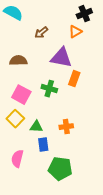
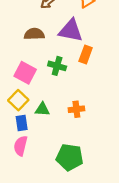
brown semicircle: (18, 61) -> (34, 34), moved
blue rectangle: (43, 145) -> (22, 123), moved

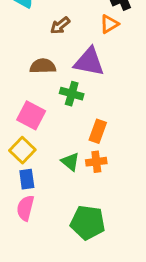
orange rectangle: (86, 54) -> (98, 131), moved
green cross: (57, 66) -> (72, 94), moved
green triangle: (42, 109) -> (70, 162), moved, turned 35

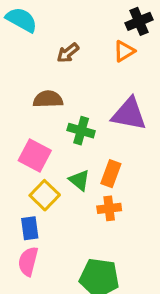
purple triangle: (89, 62) -> (129, 114), moved
yellow square: (22, 150) -> (45, 195), moved
green triangle: (70, 162) -> (79, 180), moved

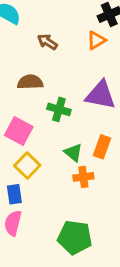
brown arrow: (68, 53) -> (47, 42), turned 72
orange rectangle: (111, 174) -> (102, 147), moved
green triangle: (79, 180) -> (73, 153), moved

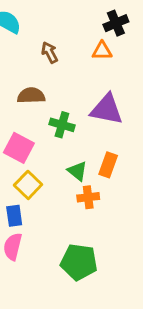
orange triangle: (96, 40) -> (102, 51), turned 30
brown arrow: (47, 42) -> (50, 52), turned 30

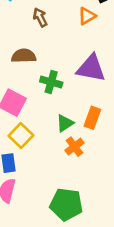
orange triangle: (102, 51) -> (87, 16), turned -30
green triangle: (77, 171) -> (65, 123), turned 48
orange cross: (88, 197) -> (75, 147), turned -30

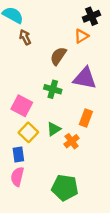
brown arrow: (40, 17) -> (25, 37), moved
brown semicircle: (24, 56) -> (58, 56), moved, turned -54
green triangle: (65, 123) -> (54, 129), moved

